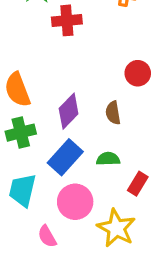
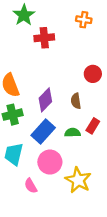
red rectangle: (138, 184) -> (93, 126), moved

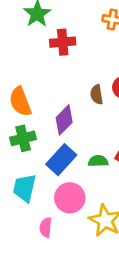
brown semicircle: (76, 101) -> (97, 94), moved
pink semicircle: (31, 186) -> (46, 228), turned 35

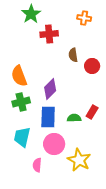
brown semicircle: (97, 94) -> (73, 55), moved
blue rectangle: (61, 160) -> (48, 117), turned -40

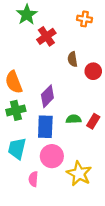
red cross: (49, 34) -> (46, 36), turned -30
green semicircle: (74, 118) -> (74, 119), moved

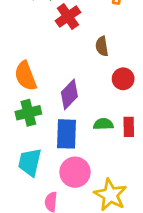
red circle: (93, 71) -> (123, 79), moved
red rectangle: (93, 121) -> (129, 127), turned -32

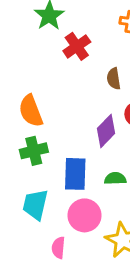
purple diamond: (69, 94) -> (106, 131), moved
green semicircle: (103, 124) -> (115, 179), moved

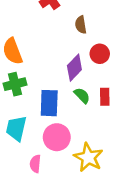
green semicircle: (115, 179) -> (82, 95), moved, turned 48

